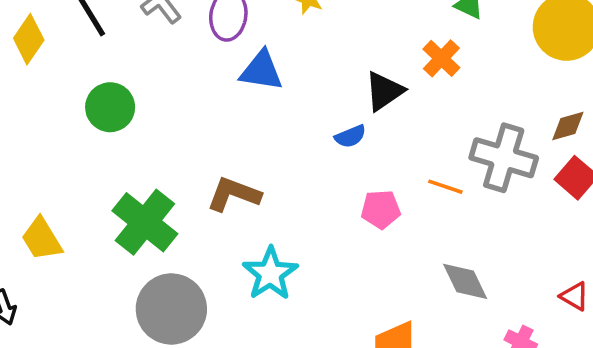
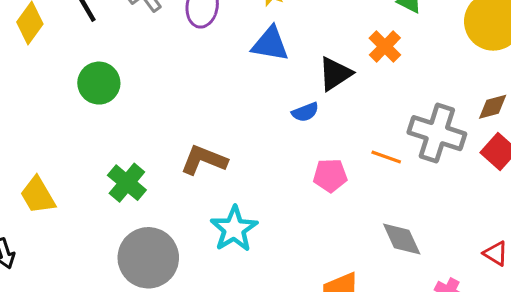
blue triangle: (261, 71) -> (270, 44), moved
green cross: (145, 222) -> (127, 183), size x0.7

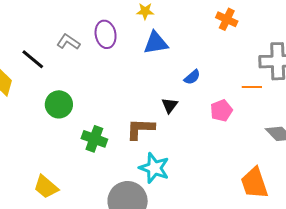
black triangle: (335, 74) -> (170, 105), moved, size x0.7
green cross: (127, 183) -> (94, 139), moved
cyan star: (234, 229) -> (154, 168), moved

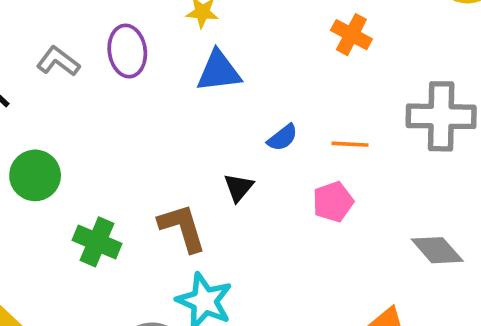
orange line: (252, 87) -> (350, 144), moved
brown L-shape: (140, 129) -> (182, 228), turned 68

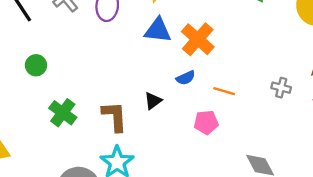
orange cross: (351, 35) -> (198, 39), moved, size x1.4
gray cross: (441, 116) -> (281, 88), size x0.5
green circle: (35, 175) -> (36, 65), size x0.7

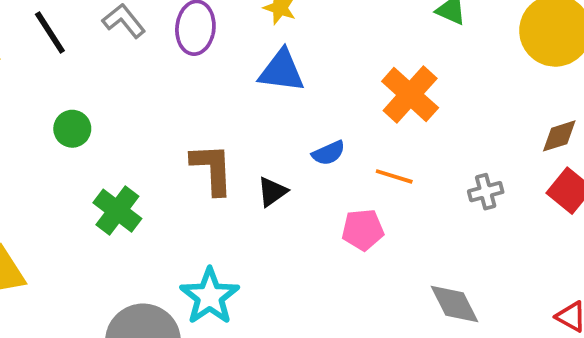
orange cross: (198, 39) -> (410, 95), moved
gray cross: (281, 88) -> (486, 192), moved, turned -30
brown L-shape: (115, 116) -> (212, 169), moved

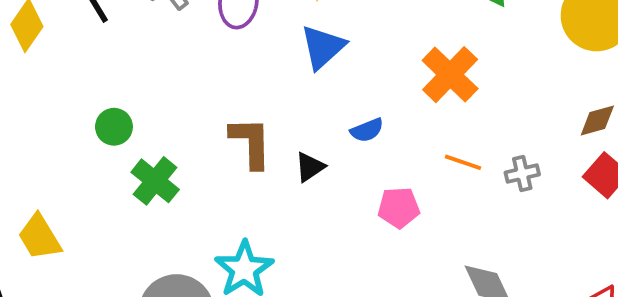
blue triangle: (282, 71) -> (323, 47), turned -51
green circle: (72, 129) -> (114, 127), moved
orange line: (394, 176) -> (463, 162), moved

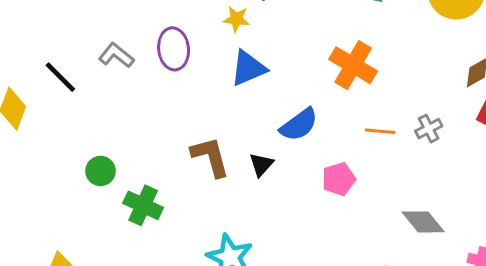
blue triangle: (323, 47) -> (248, 68), turned 33
blue semicircle: (367, 130) -> (299, 125), size x1.5

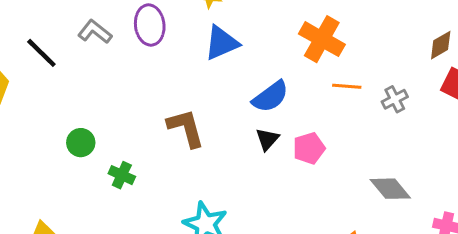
orange line: (380, 131) -> (347, 86), moved
black triangle: (261, 165) -> (267, 139), moved
green cross: (143, 205) -> (122, 175), size x0.7

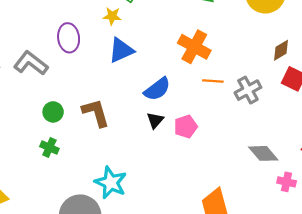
gray L-shape: (95, 32) -> (31, 63), moved, size x1.4
gray cross: (395, 99) -> (248, 90), size x1.4
green circle: (81, 143) -> (53, 112), moved
gray diamond: (390, 189) -> (263, 153), moved

